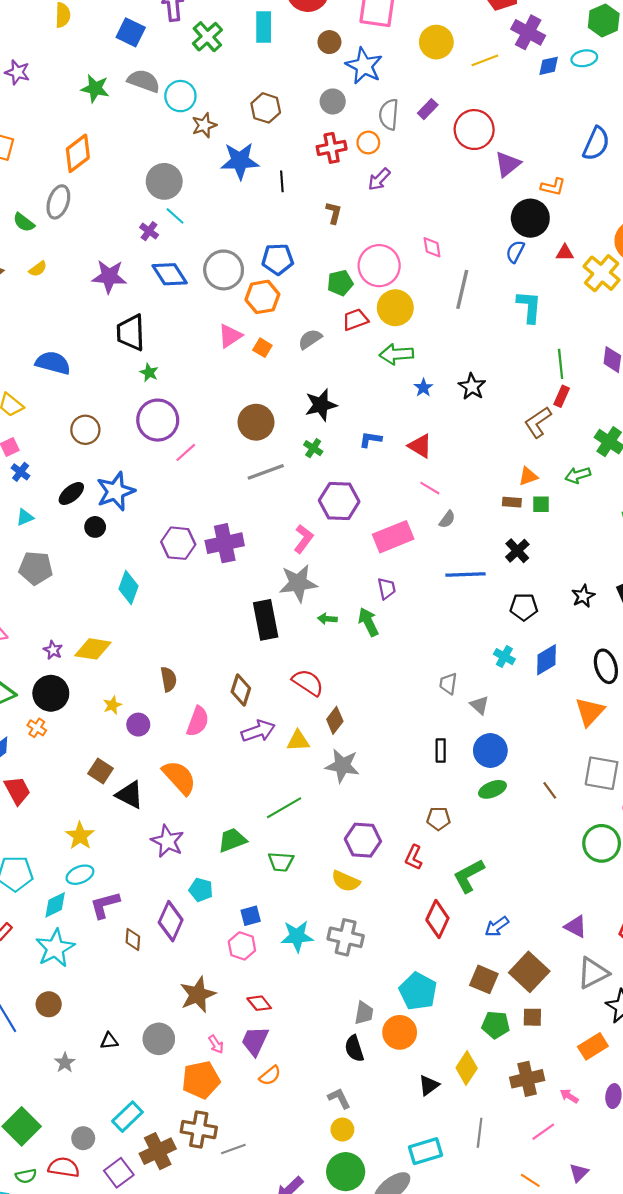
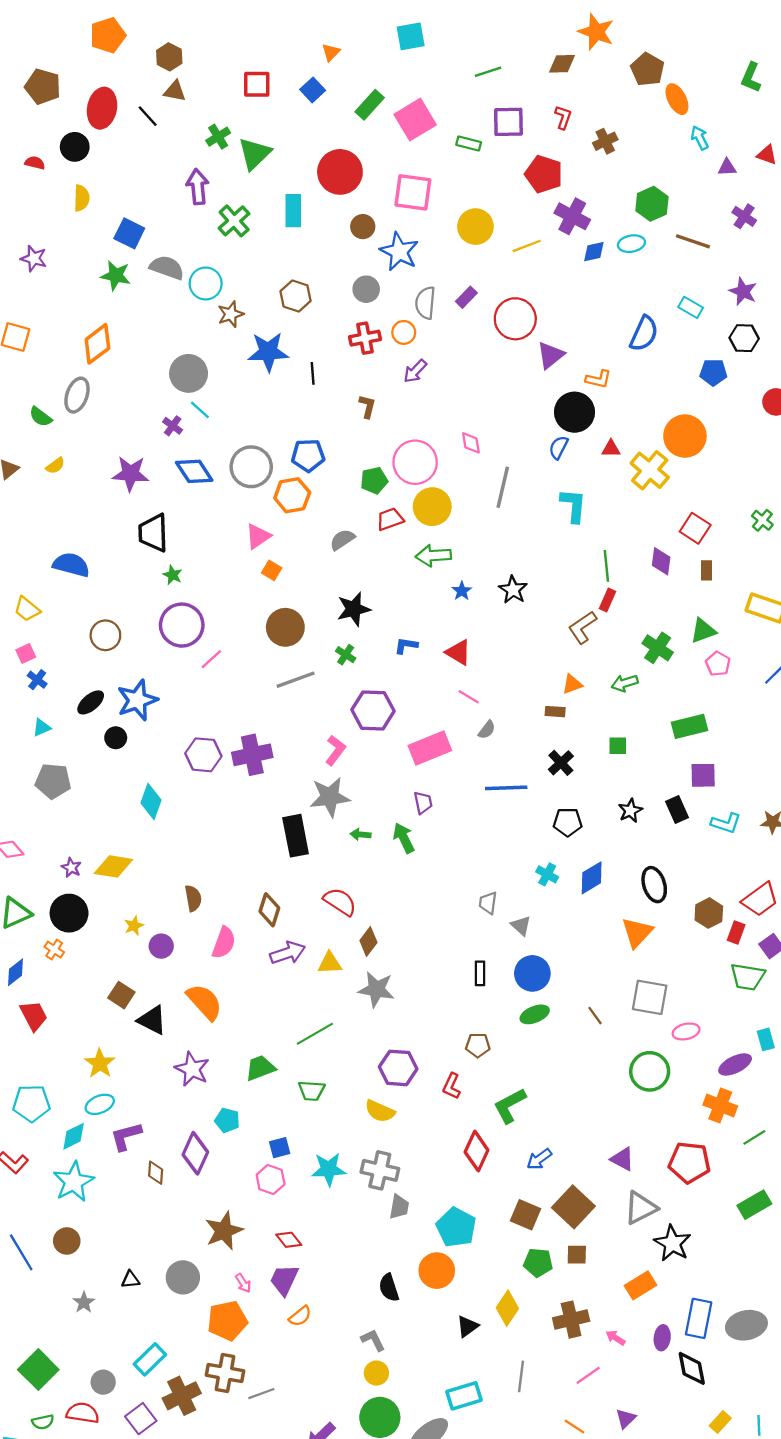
blue square: (131, 32) -> (129, 233), moved
orange square: (262, 348) -> (272, 570), moved
green square: (541, 504) -> (618, 746), moved
gray trapezoid: (364, 1013) -> (399, 1207), moved

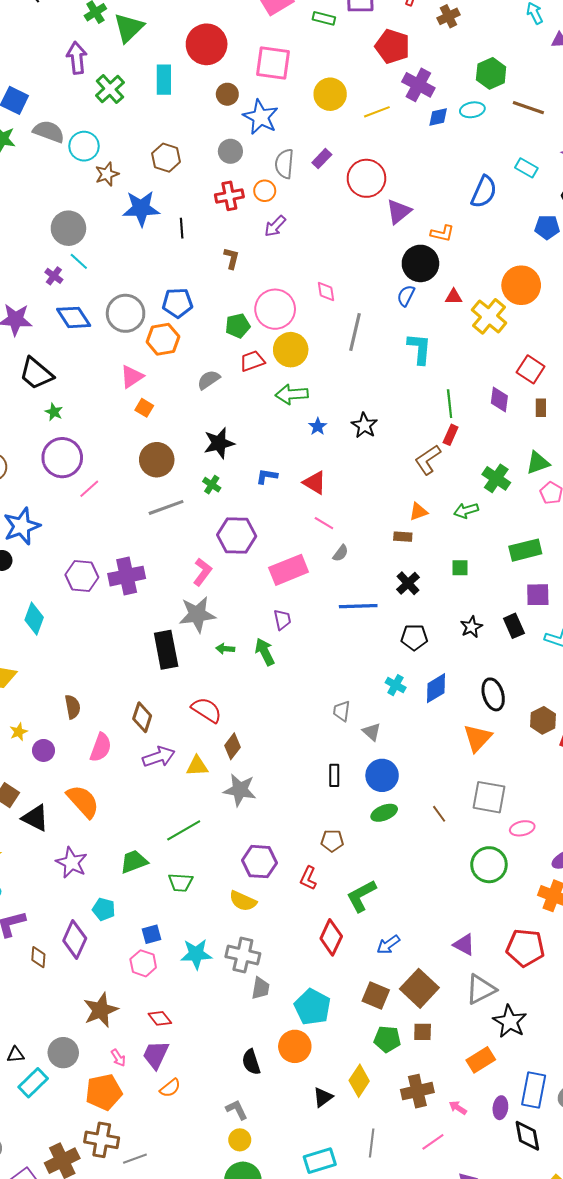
black trapezoid: (153, 533) -> (36, 374), turned -48
cyan rectangle: (150, 1359) -> (33, 1083), moved

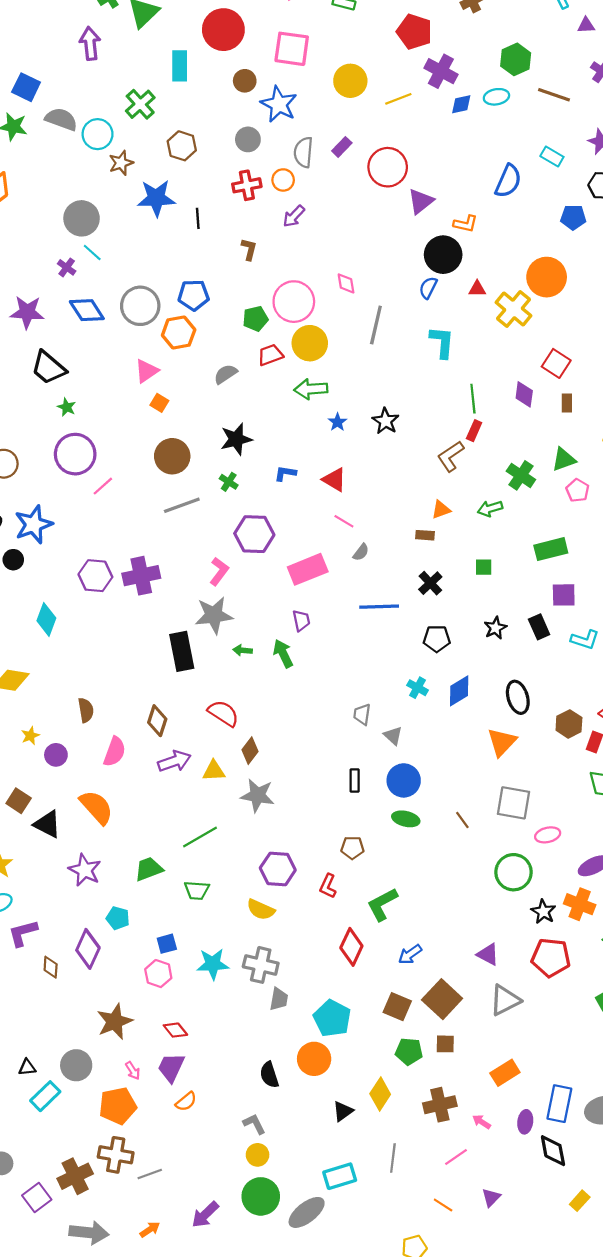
green cross: (110, 89) -> (140, 104), moved
green ellipse: (384, 813) -> (406, 819), turned 35
black star: (510, 1021) -> (543, 912), moved, size x0.7

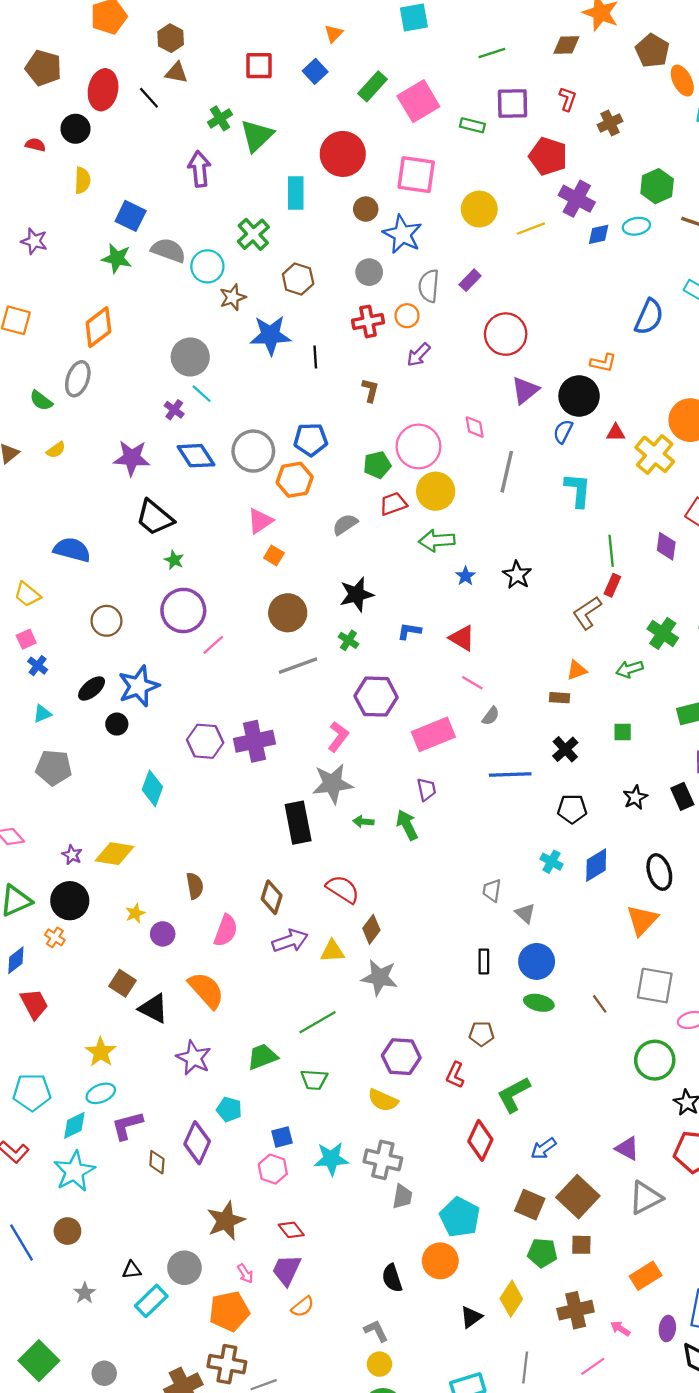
red circle: (388, 167) -> (506, 334), moved
purple triangle: (421, 201) -> (525, 390), moved

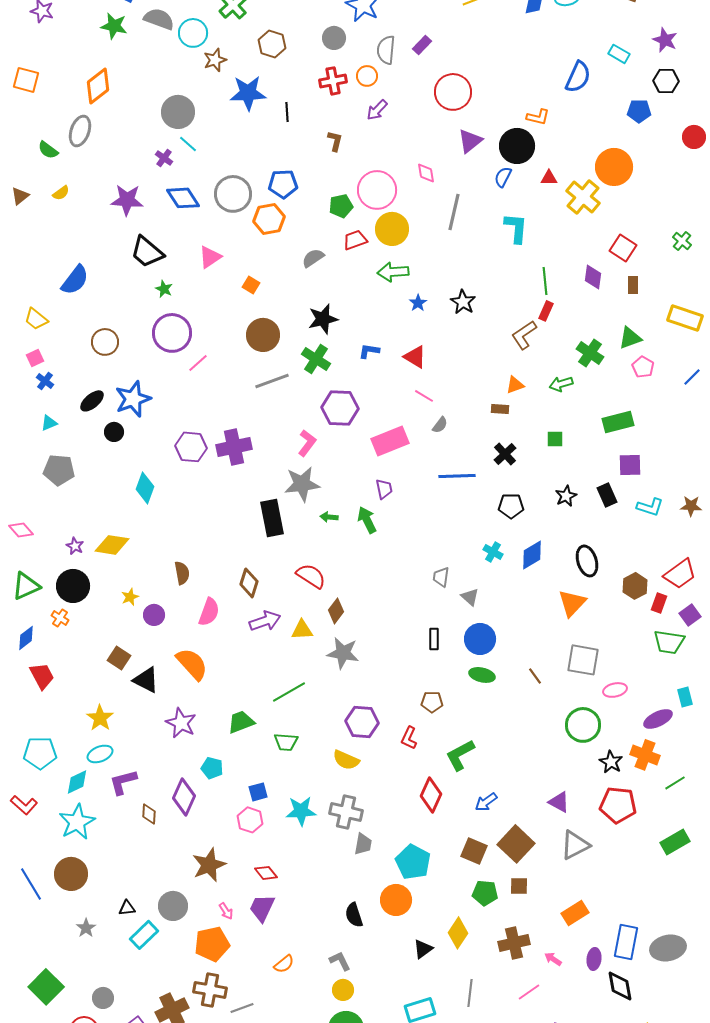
pink triangle: (260, 521) -> (210, 257), moved
blue semicircle: (72, 550) -> (75, 280), turned 112
green cross: (348, 640) -> (316, 359), size x1.6
brown circle: (67, 1231) -> (71, 874), size x1.4
orange semicircle: (303, 1307) -> (284, 964), moved

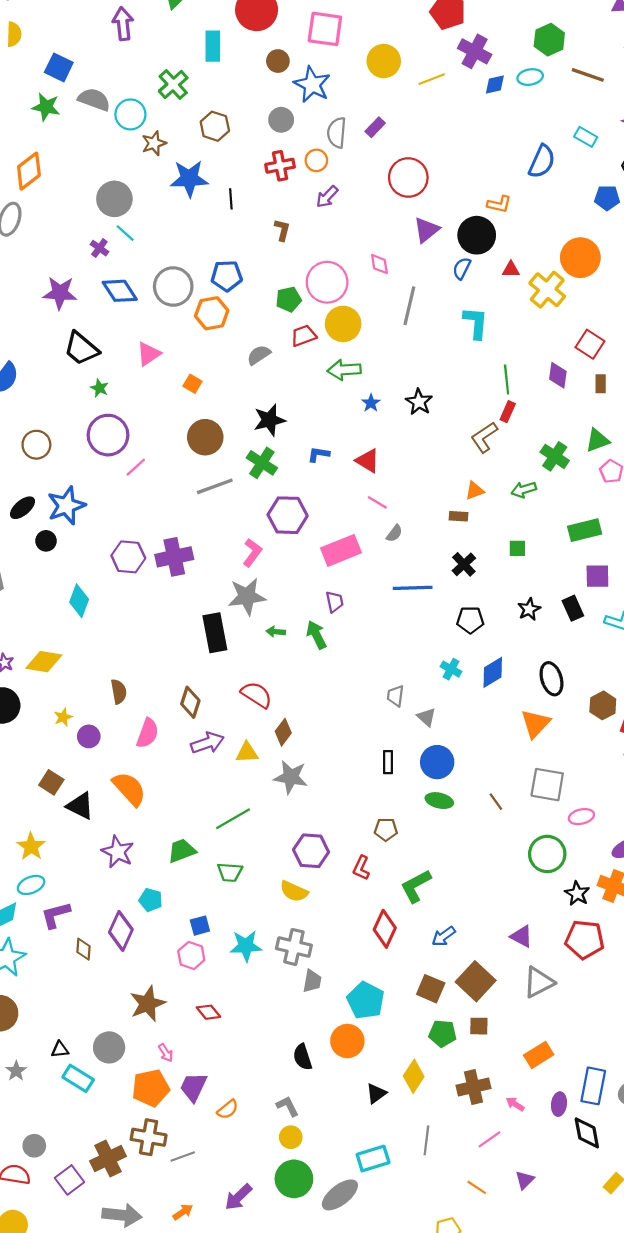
purple trapezoid: (262, 908) -> (193, 1087), moved
cyan rectangle: (144, 935) -> (78, 1078), turned 76

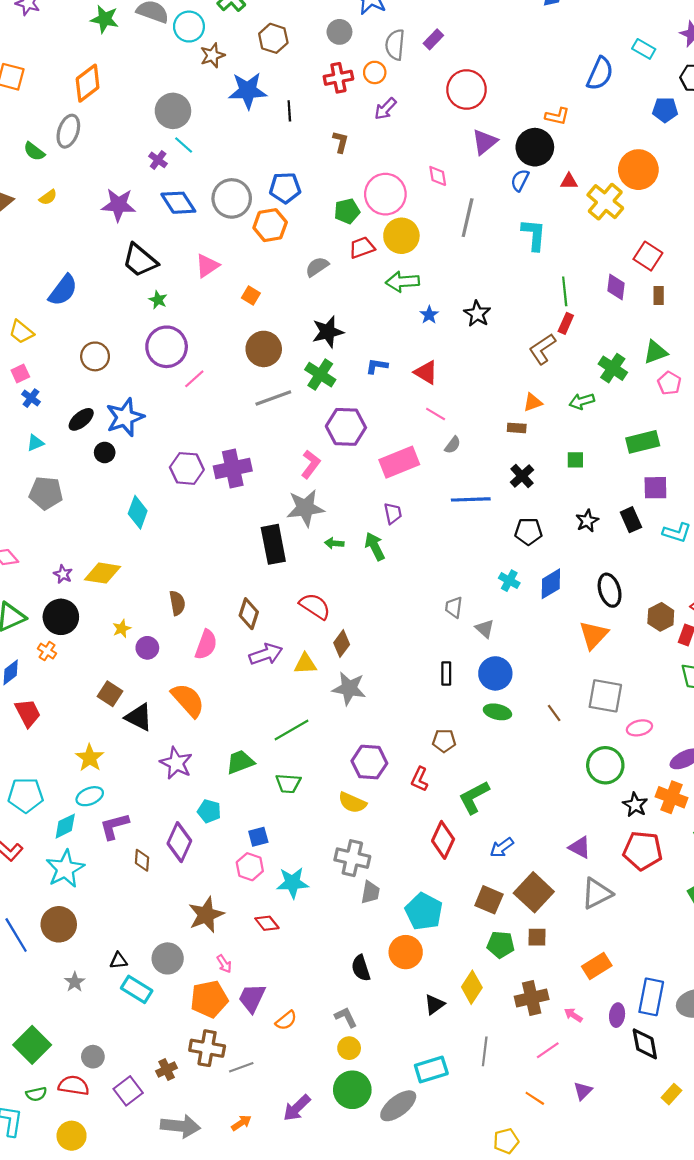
cyan star: (246, 946) -> (293, 883), moved
brown cross: (108, 1159) -> (167, 1069), size x0.6

